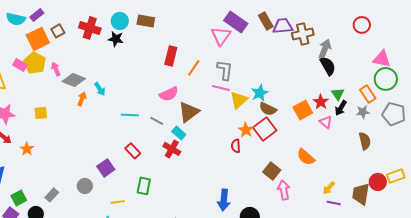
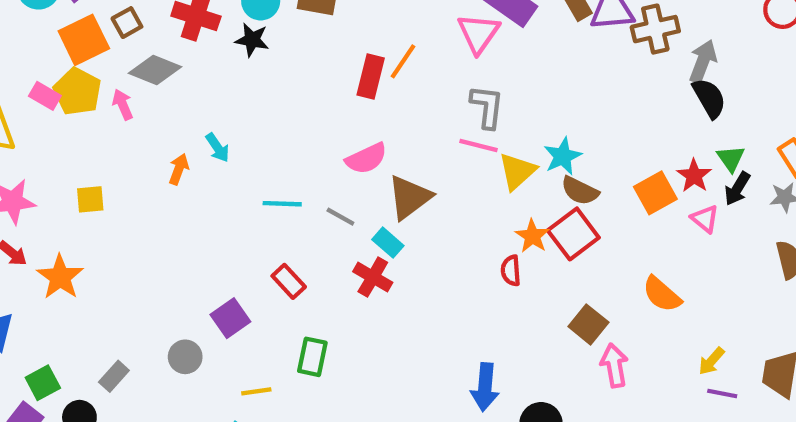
orange line: (194, 68) -> (403, 61), moved
gray diamond: (74, 80) -> (155, 70), moved
orange star: (27, 149) -> (60, 277), size x1.5

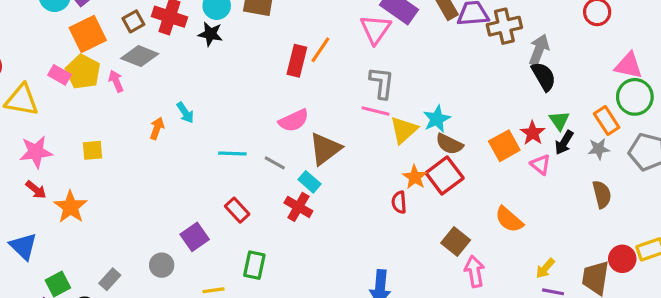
brown square: (127, 23) -> (133, 21), moved

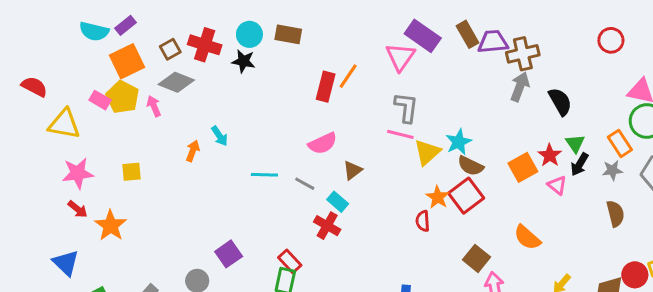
gray arrow: (539, 50) -> (520, 87), moved
brown triangle: (325, 149) -> (353, 170), size x0.6
red rectangle: (237, 210) -> (290, 261), moved

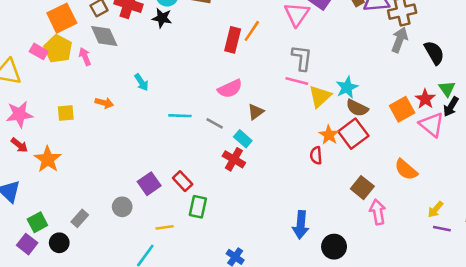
gray diamond: (176, 82) -> (104, 36), turned 44
orange arrow: (193, 151) -> (104, 103), moved, turned 84
pink triangle: (557, 185) -> (432, 125), size x1.5
red rectangle: (290, 261) -> (183, 181), moved

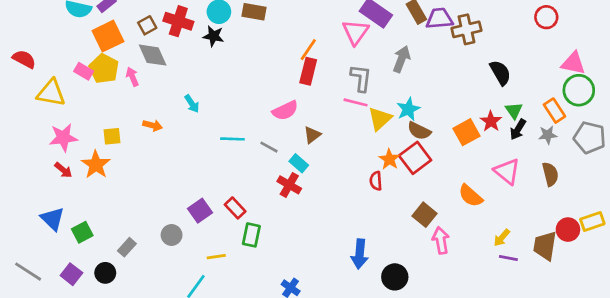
red rectangle: (233, 40) -> (308, 71), moved
gray arrow: (400, 40) -> (402, 59), moved
pink triangle: (432, 125) -> (507, 171), moved
orange star: (48, 159) -> (96, 165), moved
green square: (37, 222) -> (82, 232), moved

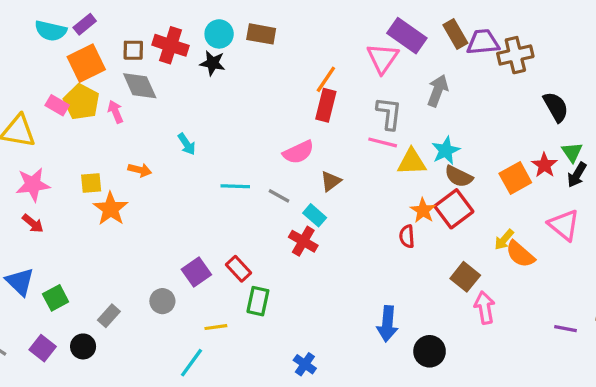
brown square: (147, 25) -> (133, 50), turned 30
yellow triangle: (380, 119) -> (412, 162), turned 40
orange star: (96, 165) -> (111, 209), moved
yellow arrow: (502, 238) -> (504, 240), moved

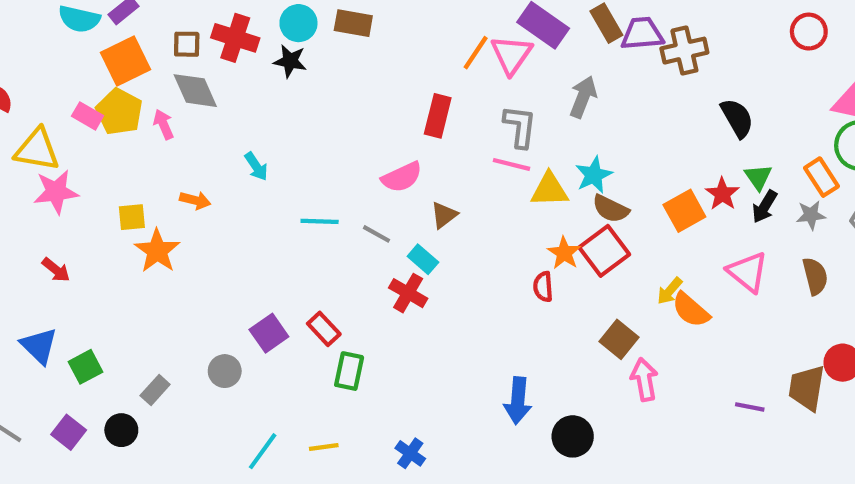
orange line: (326, 79) -> (476, 53), moved
pink star: (33, 185) -> (56, 192), moved
yellow line: (216, 327) -> (324, 447), moved

